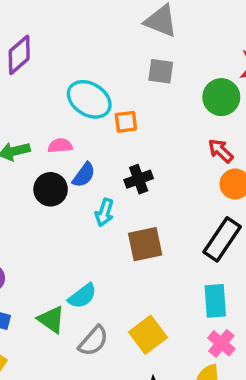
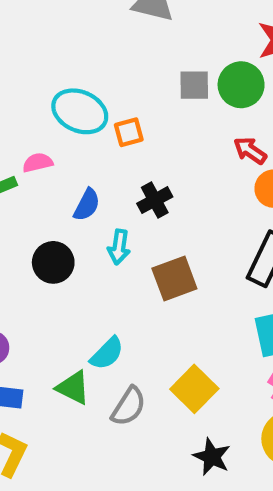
gray square: (161, 71) -> (194, 85), moved
pink semicircle: (60, 146) -> (38, 163), moved
black circle: (51, 189) -> (53, 262), moved

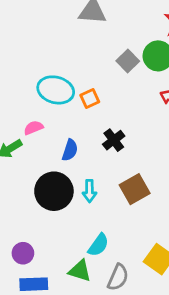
gray square: (194, 85) -> (128, 61), turned -35
cyan arrow: (119, 247) -> (89, 191), moved
black circle: (53, 262) -> (54, 191), size x1.4

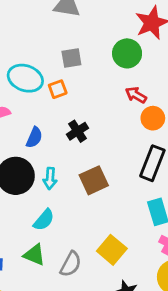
gray square: (128, 61) -> (71, 58), moved, turned 30
cyan semicircle: (98, 245) -> (44, 220), moved

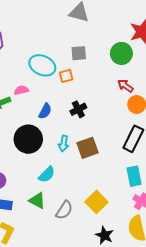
cyan arrow: (50, 178) -> (64, 144), moved

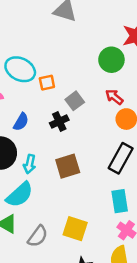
gray square: (79, 53) -> (75, 101), moved, turned -35
cyan arrow: (64, 144) -> (30, 164), moved
cyan semicircle: (47, 175) -> (20, 195), size x1.4
yellow square: (96, 202) -> (75, 229), turned -30

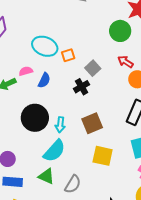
blue semicircle: (21, 122) -> (44, 80), moved
yellow square: (75, 229) -> (103, 156), moved

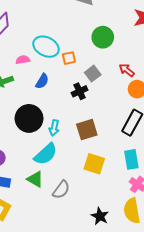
green circle: (120, 31) -> (103, 37), moved
pink semicircle: (26, 71) -> (23, 60), moved

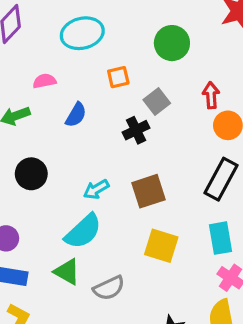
cyan ellipse: (46, 47) -> (82, 33), moved, turned -40
red arrow: (127, 70) -> (211, 95), turned 49
black circle: (29, 118) -> (31, 174), moved, size x0.7
cyan arrow: (54, 128) -> (96, 189), turned 49
gray semicircle: (61, 190) -> (109, 288), turned 30

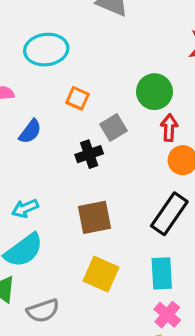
green circle: (172, 43) -> (154, 92), moved
orange square: (118, 77) -> (78, 98), turned 30
cyan arrow: (96, 189) -> (25, 208), moved

